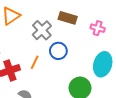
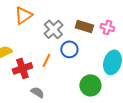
brown rectangle: (68, 18) -> (84, 26), moved

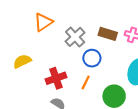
orange line: (46, 60) -> (86, 82), moved
red cross: (22, 68) -> (56, 78), moved

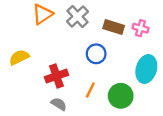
gray cross: (75, 37) -> (77, 16), moved
orange line: (86, 82) -> (90, 90), moved

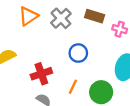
brown rectangle: (114, 27) -> (95, 16), moved

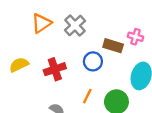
brown rectangle: (95, 16) -> (113, 46), moved
red cross: (41, 74) -> (55, 69), moved

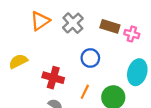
brown rectangle: (113, 46) -> (110, 26), moved
red cross: (55, 69) -> (53, 78), moved, turned 35

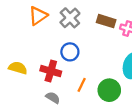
blue circle: (90, 58) -> (70, 52), moved
yellow semicircle: (18, 61) -> (18, 68), moved, turned 42

